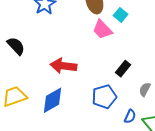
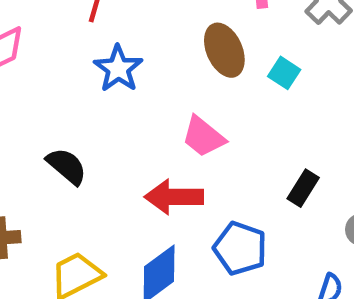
pink trapezoid: (102, 30) -> (203, 137), moved
blue pentagon: (104, 97) -> (240, 248), moved, turned -30

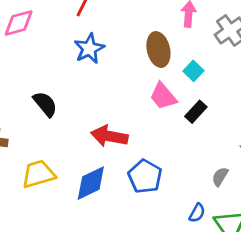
pink trapezoid: (203, 137) -> (163, 96), moved
black rectangle: (303, 188) -> (196, 112), moved

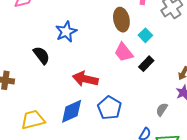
blue star: (89, 49) -> (66, 32), moved
yellow trapezoid: (38, 174) -> (33, 120), moved

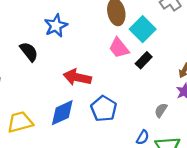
cyan square: (145, 35) -> (143, 29), size x1.6

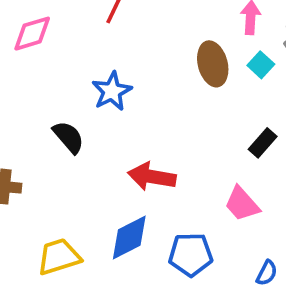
cyan square: (143, 29) -> (261, 65), moved, size x0.6
pink trapezoid: (119, 48) -> (242, 204), moved
blue pentagon: (104, 109) -> (191, 255), moved, turned -30

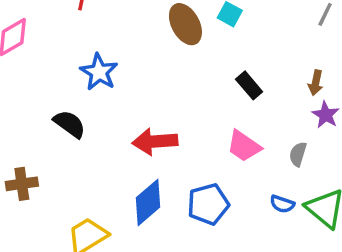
black rectangle: (263, 143) -> (249, 85), turned -68
blue semicircle: (267, 273) -> (282, 204), turned 95

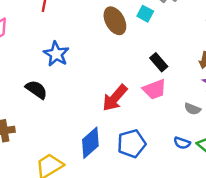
red arrow: (155, 141) -> (115, 98), moved, turned -44
pink trapezoid: (244, 146) -> (154, 89), moved, turned -55
gray semicircle: (298, 154) -> (192, 109), turned -84

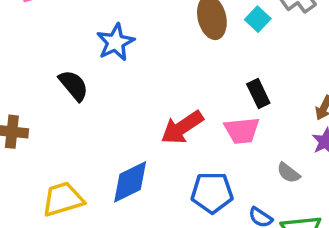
blue pentagon: (132, 144) -> (212, 193), moved

